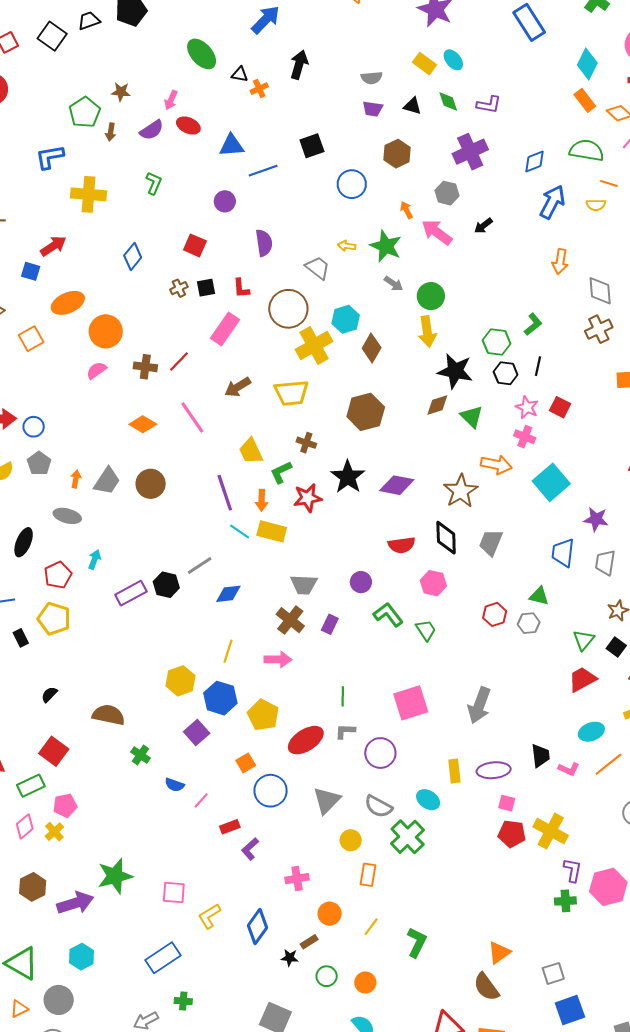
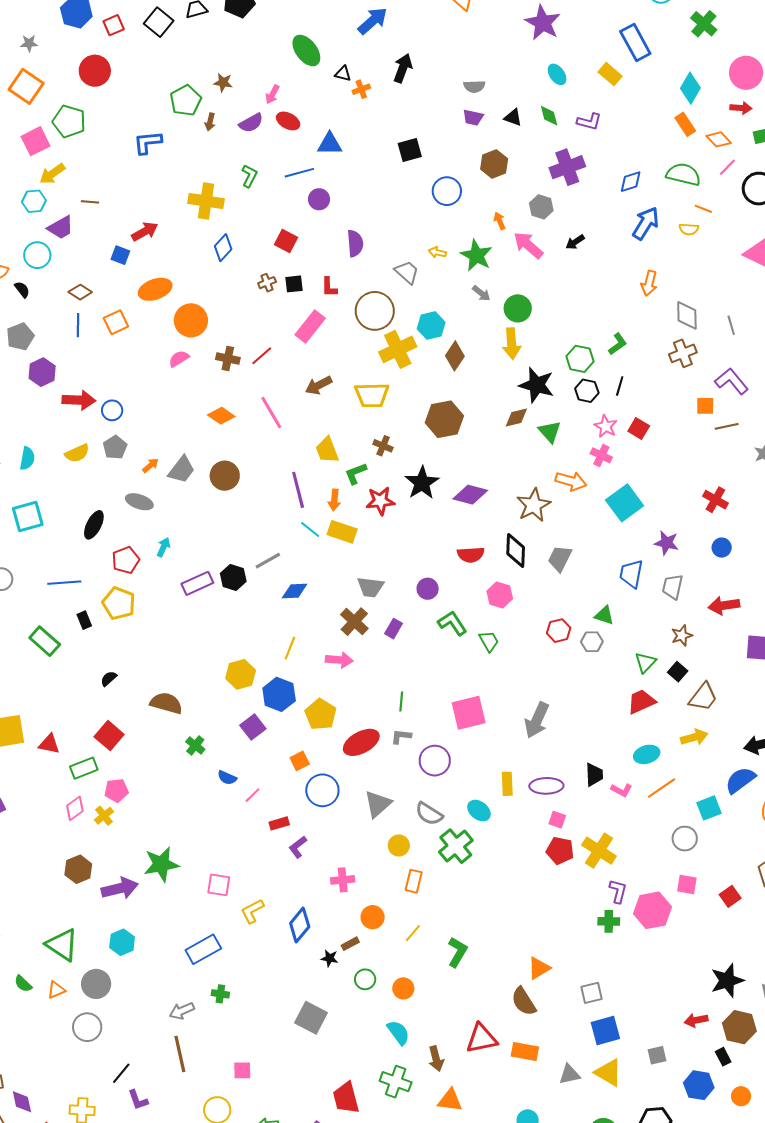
yellow rectangle: (425, 64) -> (610, 74), moved
blue line: (263, 171) -> (299, 173), moved
yellow cross: (89, 194) -> (206, 201), moved
orange arrow: (76, 479) -> (150, 465), turned 36

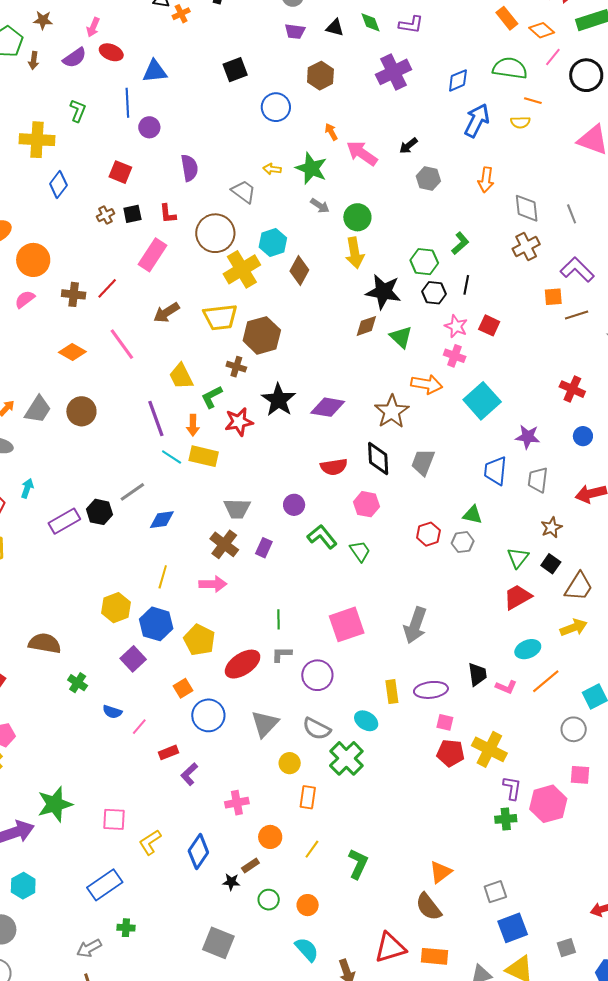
blue line: (299, 173) -> (127, 103), turned -72
gray hexagon: (541, 207) -> (428, 179), moved
brown hexagon: (444, 419) -> (262, 335), moved

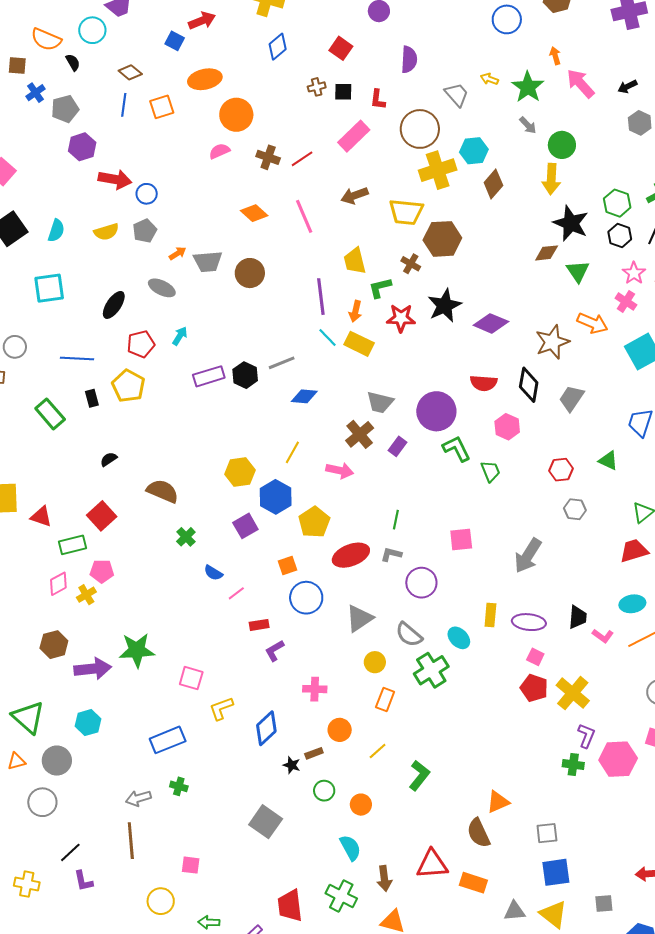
gray trapezoid: (38, 409) -> (208, 262), turned 40
purple circle: (294, 505) -> (436, 411), size x1.8
gray hexagon: (463, 542) -> (575, 509), moved
pink square: (347, 624) -> (461, 540), size x0.7

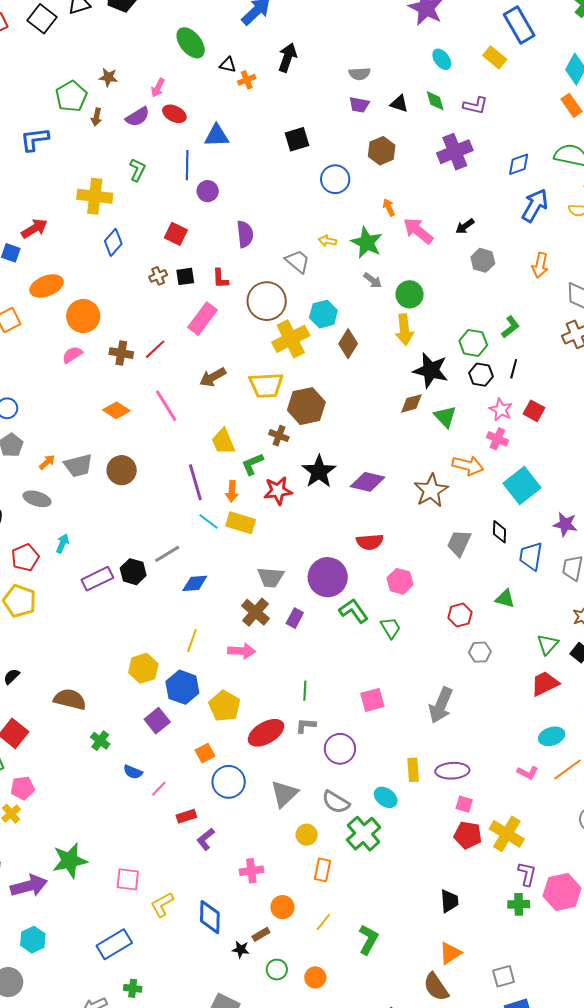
black diamond: (529, 385) -> (499, 532), moved, size x0.7
black trapezoid: (578, 617) -> (449, 901), moved
blue diamond: (266, 728) -> (210, 917), turned -36

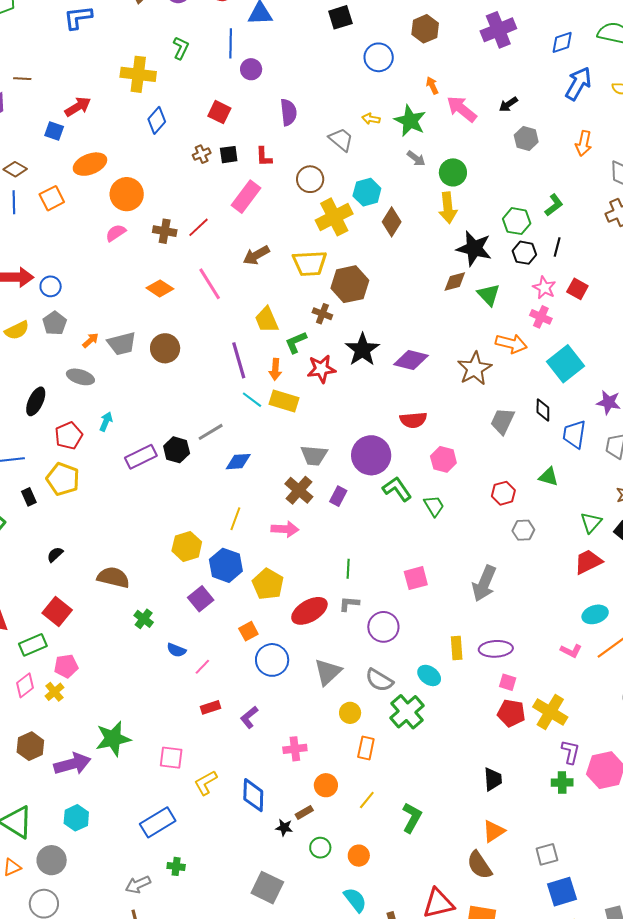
brown circle: (267, 301) -> (310, 179), size x0.7
red rectangle: (186, 816) -> (211, 707), moved

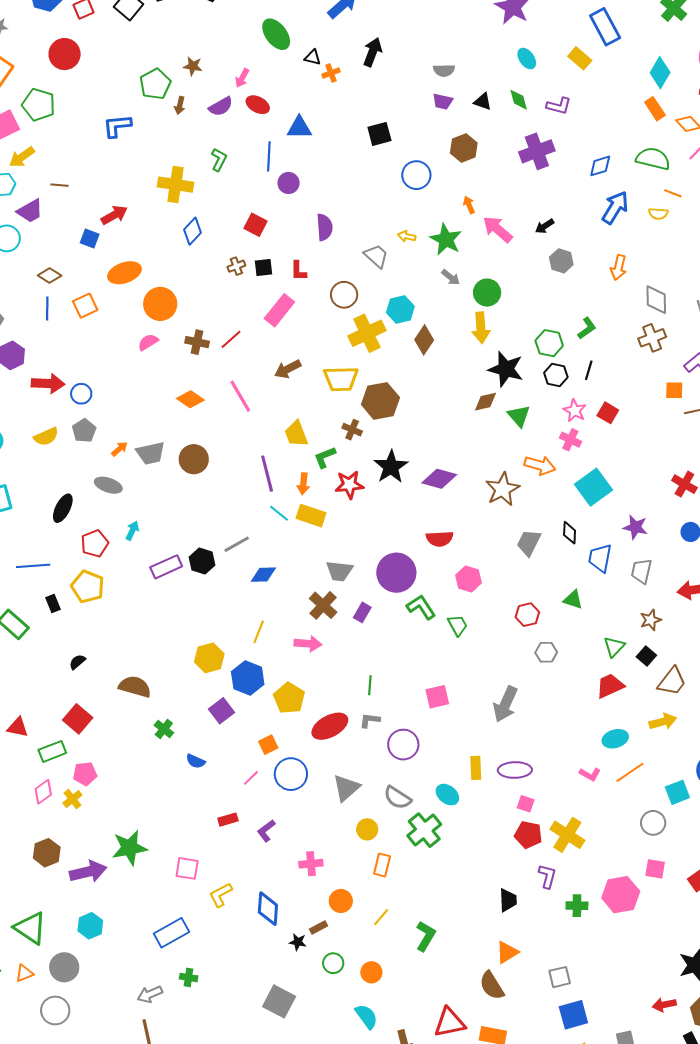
pink line: (202, 667) -> (251, 778), moved
purple L-shape: (570, 752) -> (547, 876), moved

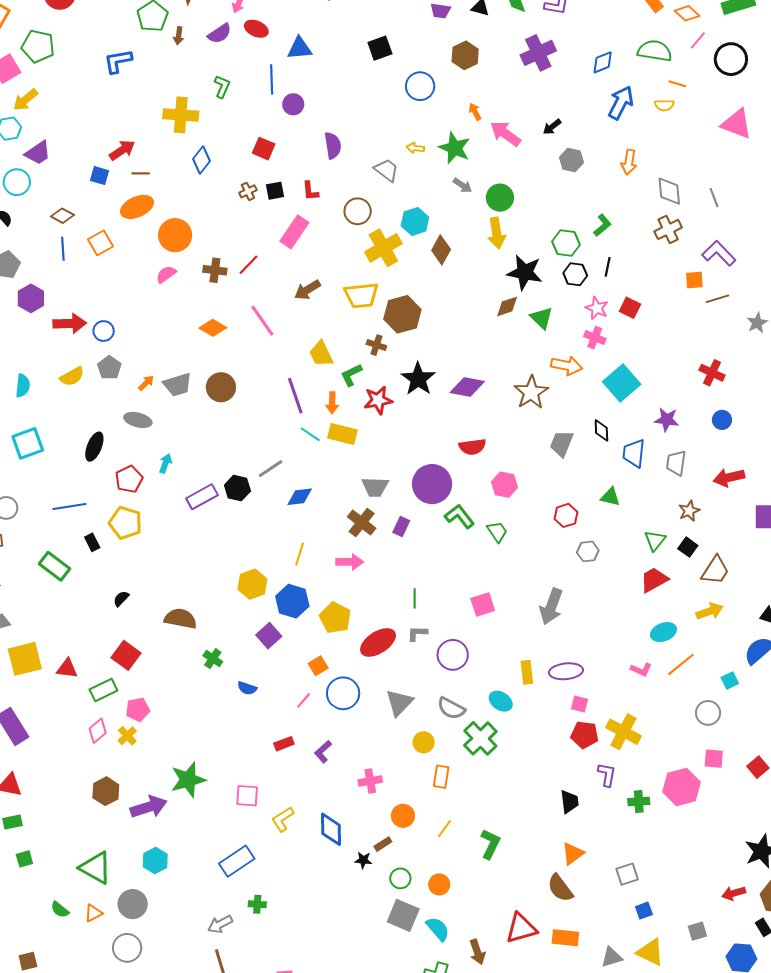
brown line: (59, 185) -> (141, 173), moved
cyan square: (677, 792) -> (730, 680), size x0.7
gray square: (279, 1001) -> (403, 915), moved
blue square: (573, 1015) -> (644, 911), size x0.6

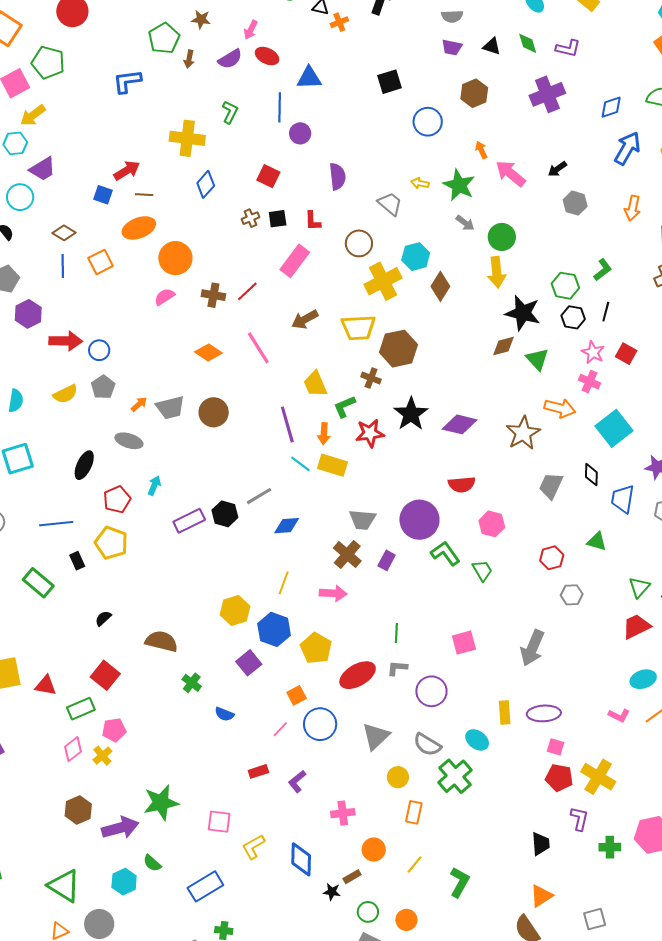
green semicircle: (60, 910) -> (152, 863), moved

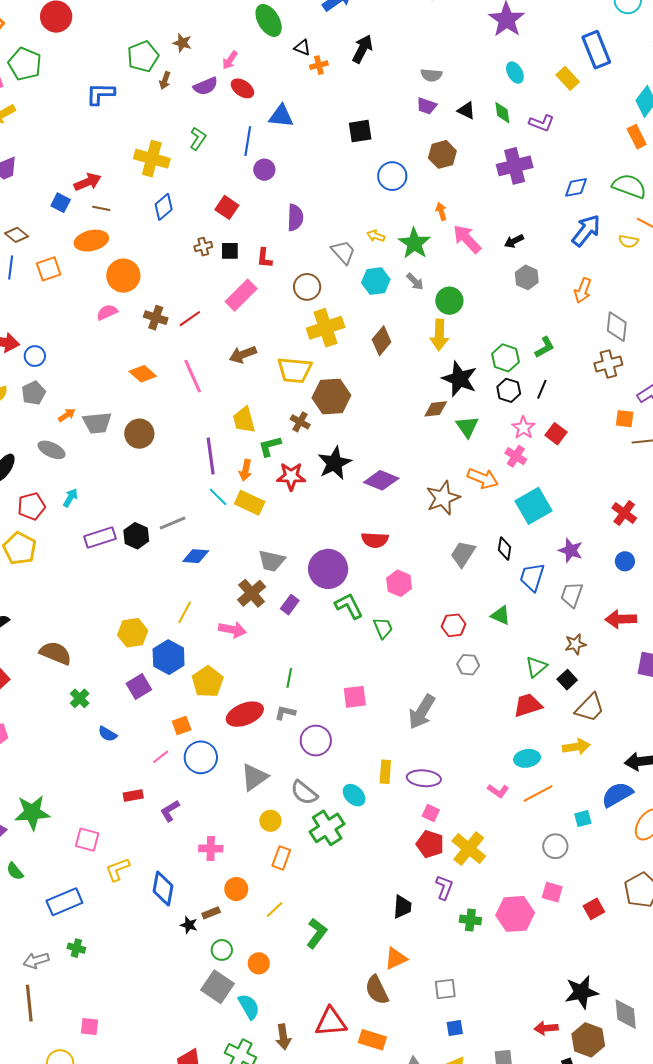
cyan hexagon: (416, 257) -> (376, 281), moved

